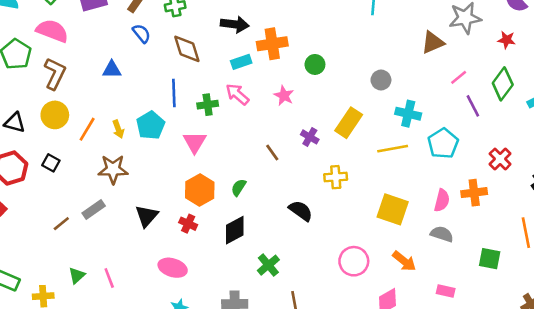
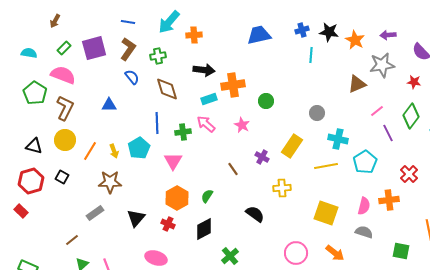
brown line: (61, 224) -> (72, 240), moved

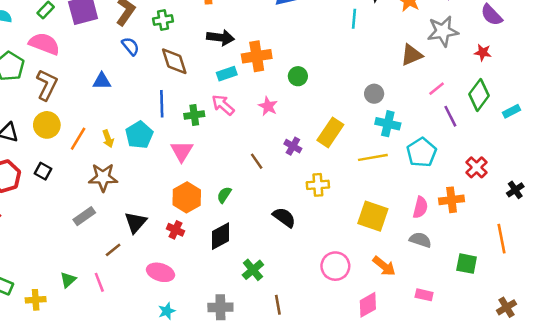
gray circle: (317, 113) -> (374, 94), moved
brown line: (72, 240) -> (113, 250), moved

